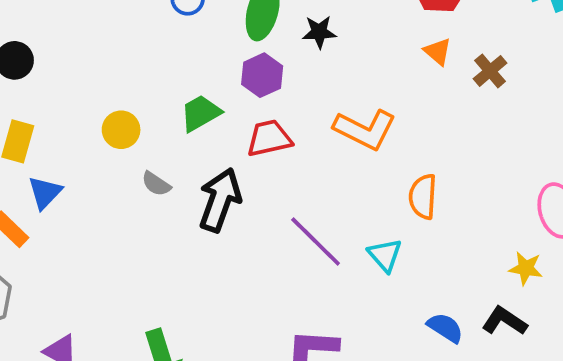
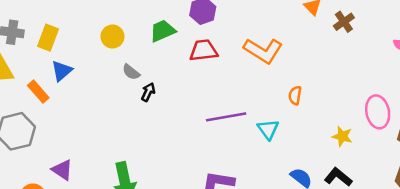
orange semicircle: (423, 197) -> (295, 95), size x0.7
black arrow: (220, 200) -> (148, 92), moved, size x0.5
purple line: (316, 242) -> (226, 117), turned -60
yellow star: (526, 268) -> (342, 136), moved

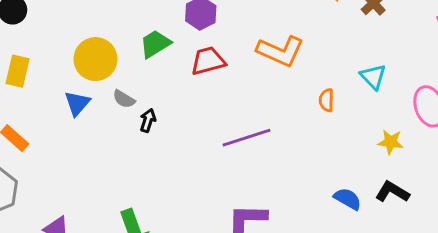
yellow circle: (112, 37) -> (96, 59), size x1.5
blue triangle: (62, 71) -> (77, 103), moved
cyan triangle: (268, 129) -> (373, 77), moved

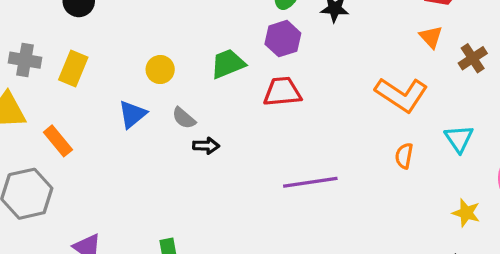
orange L-shape: (280, 51) -> (401, 95), moved
yellow circle: (96, 59) -> (160, 70), size x0.6
black arrow: (148, 120) -> (206, 146), turned 65

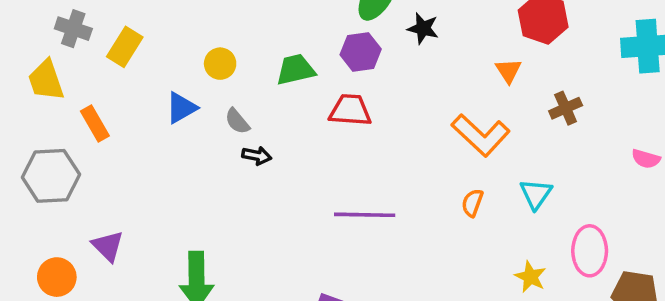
orange triangle: (431, 37) -> (508, 71), moved

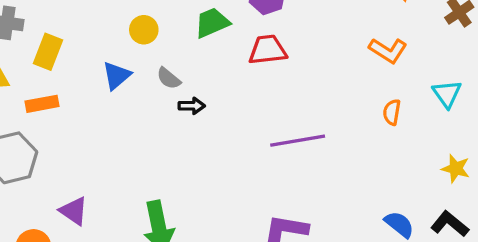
yellow rectangle: (125, 47) -> (48, 52), moved
orange rectangle: (95, 123) -> (42, 104), turned -60
orange L-shape: (481, 135) -> (388, 50), size x0.7

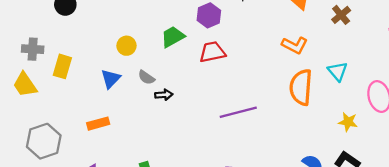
orange rectangle: (42, 104) -> (98, 124), moved
orange semicircle: (392, 112) -> (301, 87), size x2.0

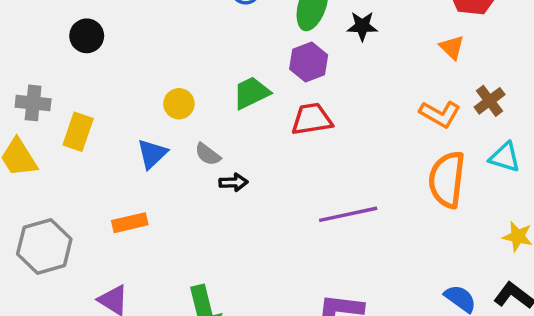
brown cross: (341, 15) -> (490, 101), moved
cyan triangle: (338, 71) -> (505, 157), turned -35

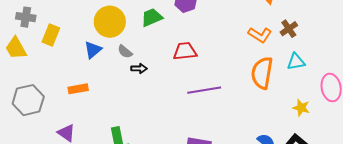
yellow circle: (179, 104) -> (110, 22), size x1.8
red trapezoid: (312, 119) -> (185, 51), moved
cyan triangle: (505, 157) -> (296, 62), turned -30

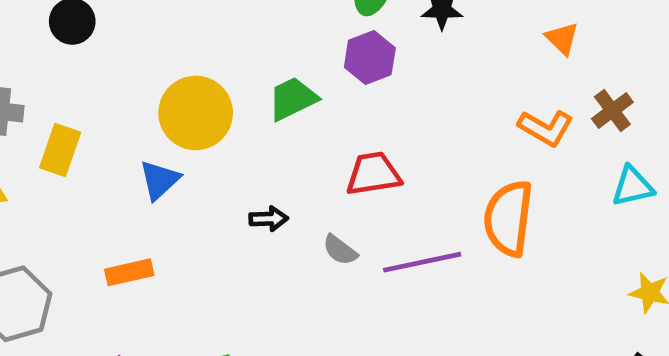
gray semicircle: (125, 52) -> (340, 250), moved
orange semicircle: (262, 73) -> (508, 218), moved

